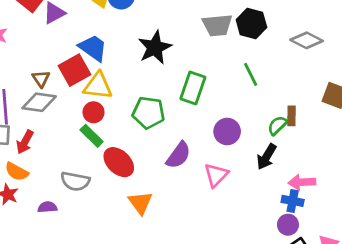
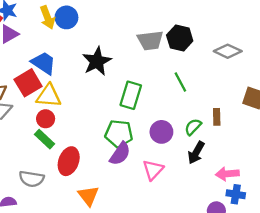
green pentagon: (148, 113) -> (119, 134), moved
green semicircle: (277, 125) -> (193, 127), moved
red ellipse: (119, 162) -> (69, 161), turned 68
blue cross: (293, 201) -> (236, 194), moved

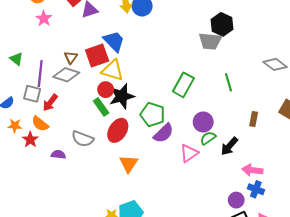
black hexagon: (180, 38) -> (222, 24), moved
black star: (97, 61) -> (122, 96), moved
green semicircle: (193, 127) -> (208, 138), moved
green pentagon: (119, 134) -> (153, 115), moved

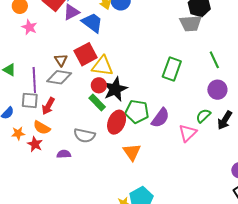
blue trapezoid: (114, 41) -> (92, 23), moved
green pentagon: (153, 115) -> (137, 112), moved
purple circle: (203, 122) -> (217, 90), moved

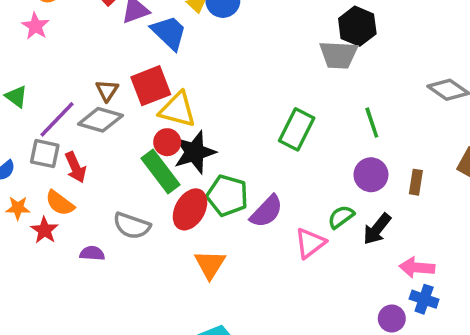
pink star: (29, 27) -> (35, 26), moved
purple line: (34, 80) -> (57, 119), turned 40
green rectangle: (97, 102) -> (161, 171), size x1.4
red arrow: (48, 106) -> (75, 167), turned -60

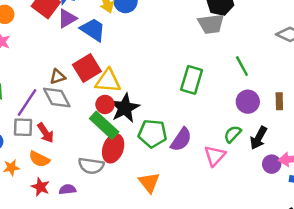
brown triangle: (107, 90) -> (58, 77), turned 49
gray diamond: (100, 120) -> (57, 97), turned 56
red ellipse: (190, 209) -> (113, 148), moved
red star: (45, 230) -> (40, 187), moved
purple circle: (392, 318) -> (272, 164), moved

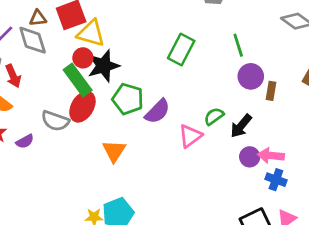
purple circle: (248, 102) -> (251, 76), moved
purple semicircle: (67, 189) -> (25, 141), turned 147

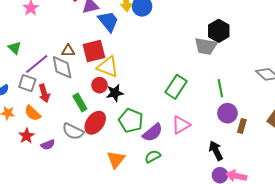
black star: (104, 66) -> (115, 93), size x0.7
green rectangle: (78, 80) -> (80, 103), moved, size x0.7
green semicircle: (214, 116) -> (153, 156), moved
black arrow: (241, 126) -> (216, 151), turned 108
pink triangle: (190, 136) -> (181, 125), moved

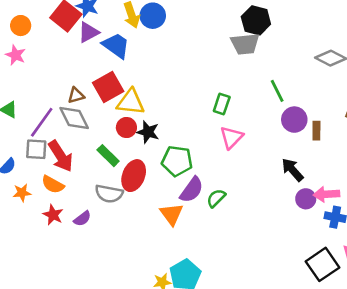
green rectangle: (176, 87) -> (222, 104), size x0.7
red arrow: (44, 93) -> (61, 156), size x1.4
black star: (115, 93) -> (148, 132), turned -30
pink triangle: (181, 125) -> (231, 137), moved
purple semicircle: (153, 133) -> (192, 190), moved

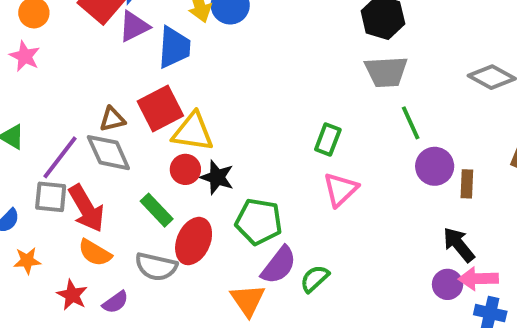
gray trapezoid: (245, 44) -> (386, 72), moved
blue trapezoid: (116, 45) -> (174, 47), turned 56
black arrow: (292, 170) -> (459, 245), moved
orange semicircle: (53, 185) -> (95, 253), moved

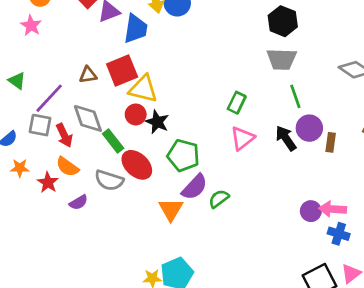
gray diamond: (108, 153) -> (88, 118), moved
red arrow: (86, 208) -> (64, 135), size x0.7
red ellipse: (194, 241) -> (137, 165), turned -76
black arrow: (459, 245) -> (286, 138), moved
red star: (72, 295) -> (48, 182), moved

